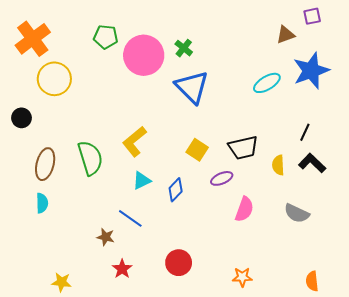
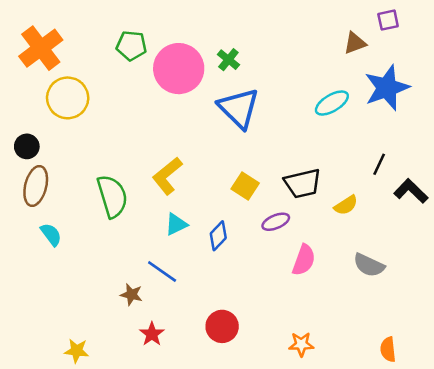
black L-shape: (312, 163) -> (411, 191), moved
brown ellipse: (45, 164) -> (36, 186), moved
yellow semicircle: (278, 165) -> (346, 205), turned -120
cyan semicircle: (42, 203) -> (51, 235), moved, turned -36

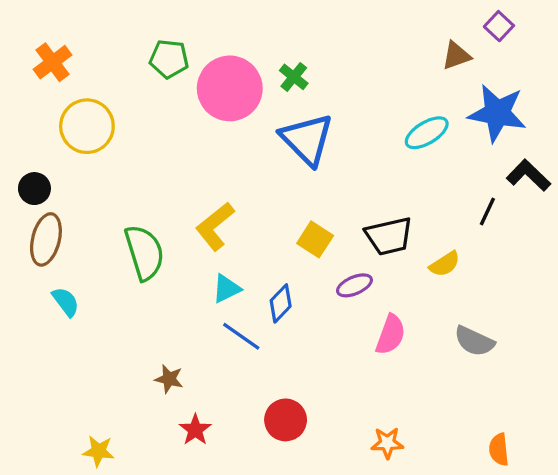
purple square: (388, 20) -> (499, 26), turned -35
orange cross: (41, 48) -> (53, 62), size x0.7
blue star: (387, 88) -> (497, 113), turned 30
black L-shape: (411, 191) -> (528, 175), moved
blue line: (162, 272) -> (241, 336), moved

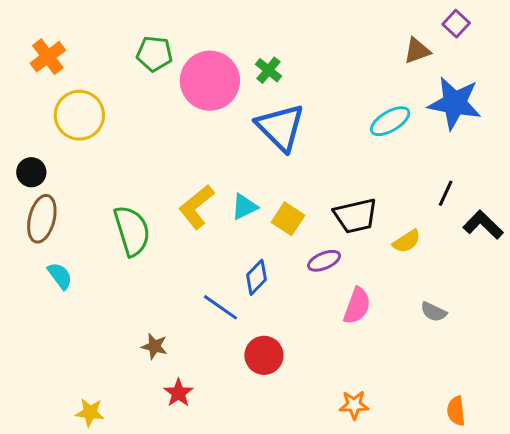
black L-shape: (528, 175) -> (483, 225), moved
cyan triangle: (226, 289) -> (244, 207), moved
gray semicircle: (474, 341) -> (434, 312), size x0.7
red circle: (286, 420) -> (264, 355), moved

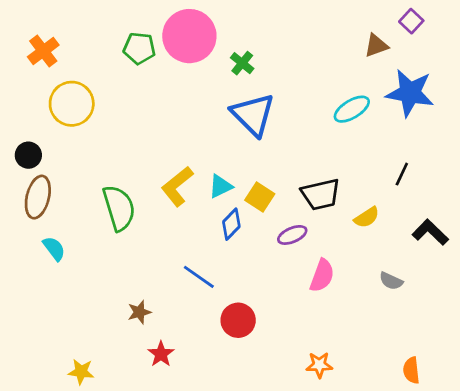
pink circle: (210, 81) -> (189, 36), moved
black L-shape: (483, 225) -> (430, 232), moved
blue diamond: (256, 277) -> (231, 224), moved
brown star: (154, 346) -> (139, 312), turned -30

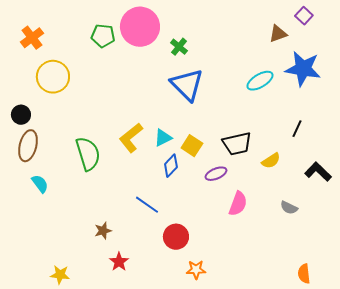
orange star: (319, 365) -> (196, 270), moved

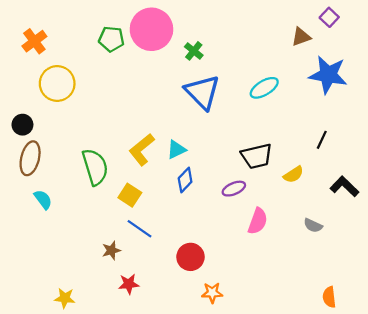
cyan ellipse: (260, 81) -> (264, 88), moved
yellow square: (192, 146) -> (130, 195), moved
blue line: (147, 205) -> (140, 229), moved
red star: (119, 262) -> (129, 284), turned 30

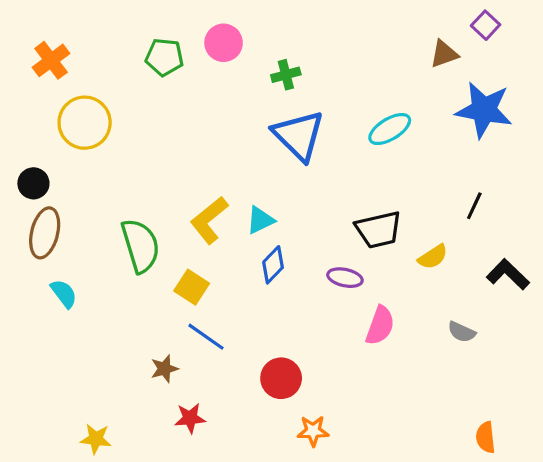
pink circle: (151, 29) -> (224, 43), size x0.6
green cross: (194, 51) -> (286, 75), turned 36
purple ellipse: (234, 189) -> (345, 278), turned 35

